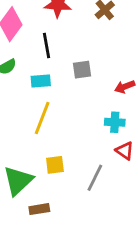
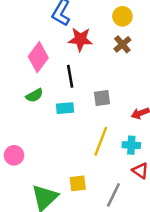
yellow line: (42, 118) -> (101, 141), moved

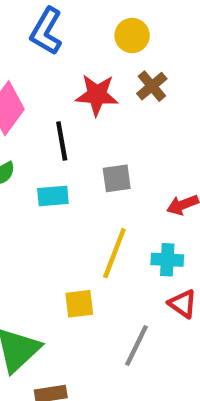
yellow circle: (122, 16) -> (132, 36), moved
red star: (80, 39) -> (97, 95), moved
yellow square: (78, 183) -> (79, 304), moved

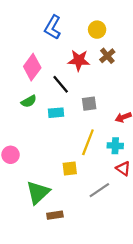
black line: (62, 141) -> (61, 84), turned -30
gray line: (136, 345) -> (99, 190), turned 30

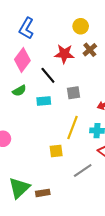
blue L-shape: (53, 27) -> (26, 28), moved
green triangle: (38, 192) -> (19, 188), moved

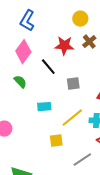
green semicircle: (19, 91) -> (20, 82), turned -104
cyan rectangle: (44, 101) -> (44, 107), moved
yellow line: (72, 128) -> (72, 118), turned 30

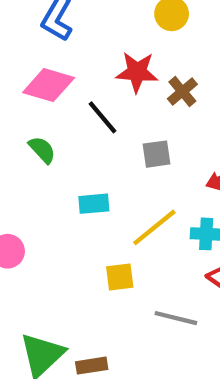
brown cross: (89, 42) -> (182, 91), moved
pink diamond: (23, 52) -> (49, 85), turned 70
gray line: (82, 160) -> (176, 318), turned 48

